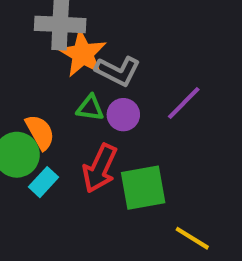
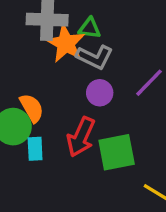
green triangle: (90, 108) -> (90, 28), moved
cyan rectangle: (43, 182) -> (35, 149), turned -45

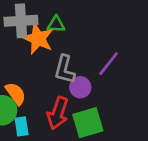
gray L-shape: (95, 57) -> (65, 69), moved, turned 84
purple circle: (100, 93) -> (80, 87), moved

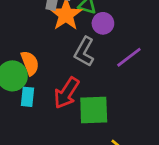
purple circle: (80, 87) -> (103, 23), moved

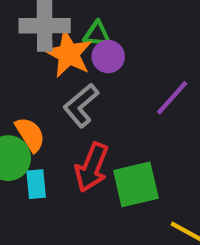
purple circle: (103, 23) -> (108, 57), moved
gray L-shape: (84, 52) -> (81, 105), moved, turned 32

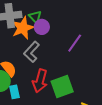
green triangle: (97, 34) -> (35, 17), turned 48
orange star: (69, 54) -> (23, 28), turned 30

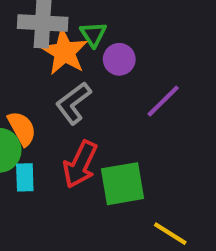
purple circle: (42, 27) -> (119, 59), moved
orange star: (23, 28) -> (64, 52), turned -30

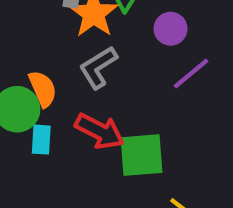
purple circle: (119, 59) -> (171, 29), moved
red arrow: (80, 164) -> (100, 131), turned -93

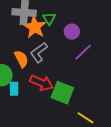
orange semicircle: (43, 89) -> (21, 59), moved
green square: (141, 155) -> (62, 93), turned 30

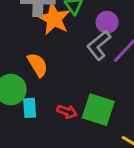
gray L-shape: (39, 52) -> (99, 45), moved
red arrow: (42, 83) -> (67, 112), moved, size x0.6

